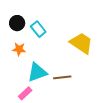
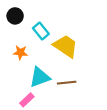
black circle: (17, 23) -> (15, 16), moved
yellow trapezoid: (81, 43) -> (66, 46), moved

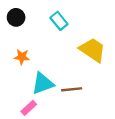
cyan rectangle: (41, 31) -> (59, 21), moved
yellow trapezoid: (66, 46) -> (93, 50), moved

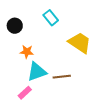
black circle: (16, 17) -> (15, 26), moved
orange star: (22, 57) -> (27, 52), moved

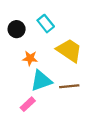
cyan rectangle: (51, 18) -> (46, 24), moved
yellow trapezoid: (80, 43) -> (69, 50), moved

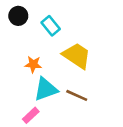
black circle: (17, 29) -> (18, 16), moved
brown line: (69, 86) -> (77, 95), turned 30

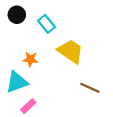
cyan triangle: (46, 89) -> (17, 82), moved
brown line: (77, 95) -> (90, 88), moved

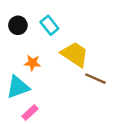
black circle: (17, 15) -> (18, 25), moved
brown line: (90, 88) -> (95, 79), moved

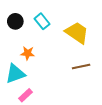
yellow trapezoid: (75, 54) -> (77, 33), moved
brown line: (95, 79) -> (81, 67), turned -36

